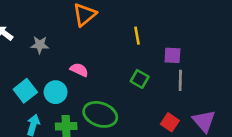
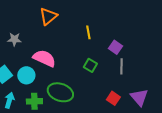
purple square: (172, 55) -> (115, 47), turned 32
pink semicircle: (79, 70) -> (44, 58), size x1.6

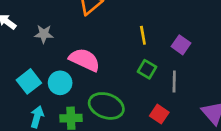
yellow line: (88, 32) -> (143, 35), moved
gray line: (121, 66) -> (174, 81), moved
red square: (113, 98) -> (159, 114), moved

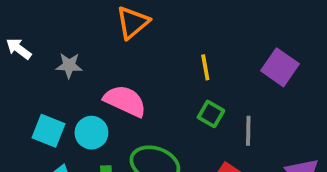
purple square: (181, 45) -> (280, 67), moved, size x1.4
cyan square: (29, 81) -> (49, 131), turned -30

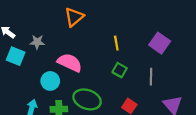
cyan square: (49, 131) -> (16, 56), moved
gray line: (248, 131) -> (151, 77), moved

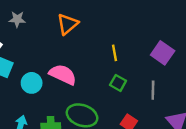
gray star: (37, 42) -> (17, 19), moved
cyan circle: (50, 81) -> (32, 83), moved

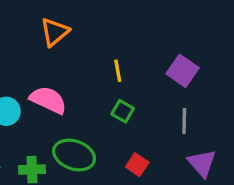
gray line: (153, 90) -> (184, 121), moved

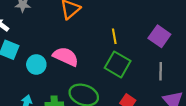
green square: (123, 111) -> (118, 64), size x1.6

